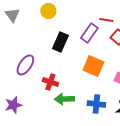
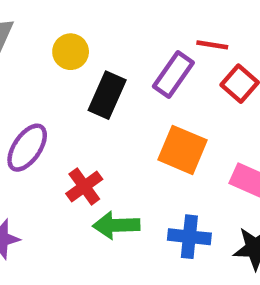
yellow circle: (48, 11) -> (71, 52), moved
red cross: (50, 82) -> (84, 186), turned 35

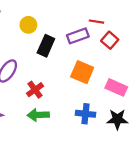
purple rectangle: (173, 75) -> (78, 36), turned 35
green arrow: (116, 225) -> (38, 115), moved

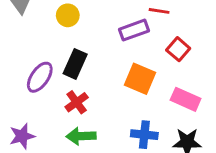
red square: (110, 40) -> (178, 49), moved
black rectangle: (46, 46) -> (75, 64), moved

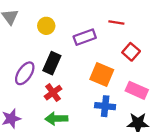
purple rectangle: (134, 30) -> (85, 37), moved
blue cross: (144, 135) -> (105, 106), moved

